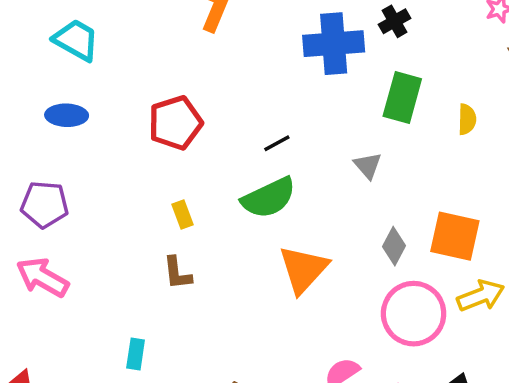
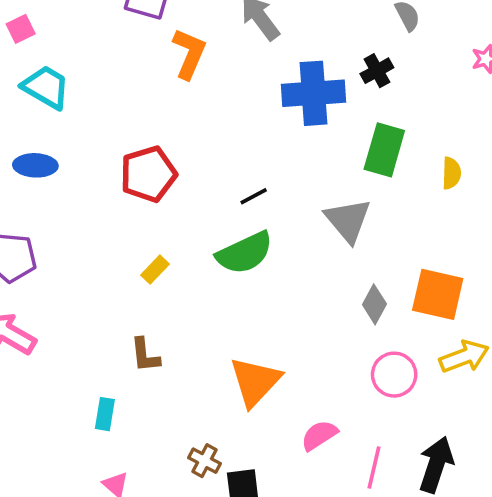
gray triangle: (368, 166) -> (348, 220), size x1.6
yellow rectangle: (183, 215) -> (155, 270), turned 64
orange triangle: (303, 269) -> (255, 382), moved
brown L-shape: (177, 273) -> (145, 355), moved
pink circle: (414, 314) -> (394, 375), size x0.7

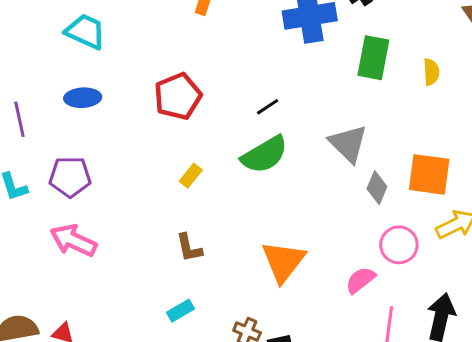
gray triangle: (348, 220) -> (348, 144), moved
cyan rectangle: (105, 414) -> (180, 311), moved, turned 56
pink semicircle: (319, 435) -> (360, 280), moved

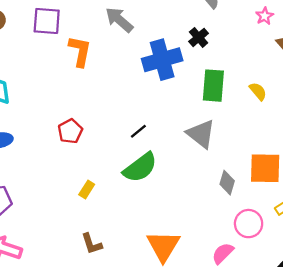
yellow semicircle: (431, 72) -> (258, 91), turned -30
red pentagon: (178, 96) -> (70, 131), size x0.7
gray triangle: (348, 144) -> (201, 134), moved

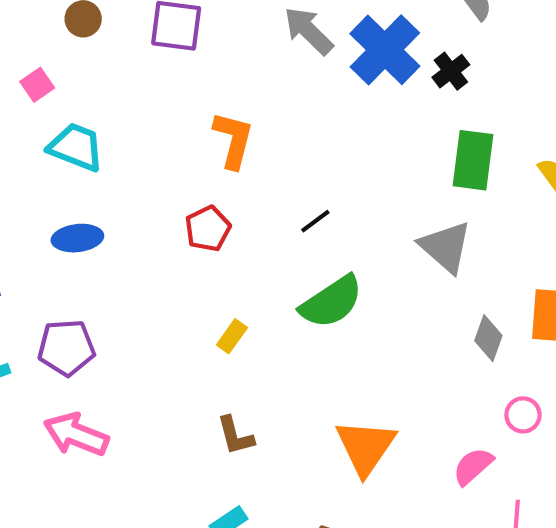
orange L-shape: (80, 51) -> (233, 140), moved
blue cross: (162, 60) -> (385, 50), moved, turned -33
black line: (138, 131) -> (315, 221), moved
pink circle: (249, 224) -> (523, 415), size x0.7

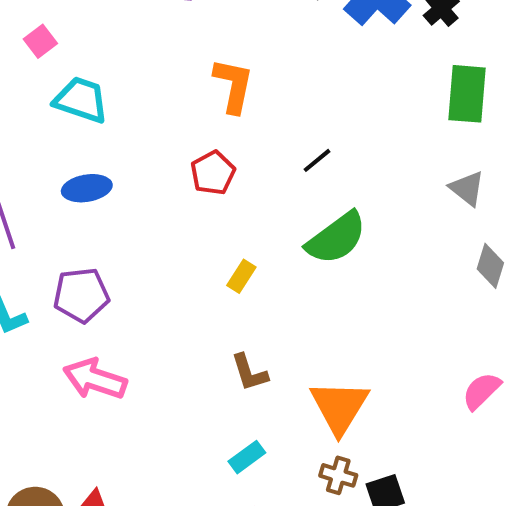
gray triangle: (446, 247) -> (467, 188), moved, size x0.7
orange triangle: (366, 447) -> (339, 407), moved

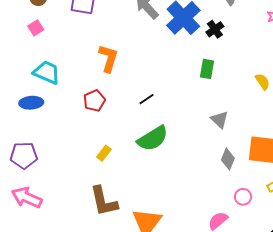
pink square: (40, 41) -> (36, 28), moved
green rectangle: (467, 94) -> (207, 69), moved, size x0.7
cyan trapezoid: (81, 100) -> (47, 72), moved
brown L-shape: (249, 372) -> (104, 201), size x1.6

